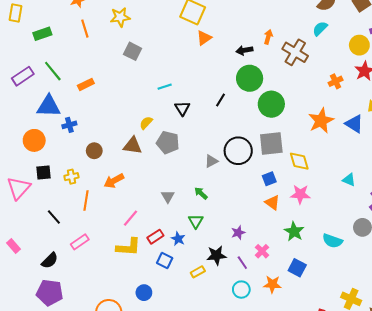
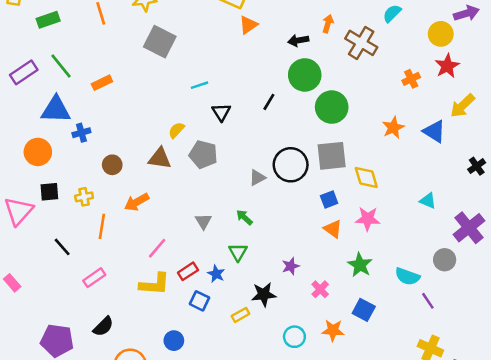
gray square: (133, 51) -> (160, 42), size x1.4
orange star: (321, 121) -> (393, 128), size x0.7
black semicircle: (50, 261) -> (103, 326), moved
purple line: (242, 263) -> (428, 301), moved

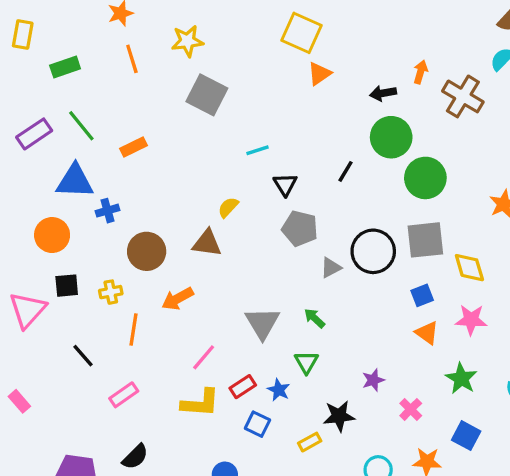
gray pentagon: (203, 155) -> (300, 228), moved
brown circle: (112, 165) -> (147, 251), size x1.5
gray triangle: (203, 221) -> (262, 323), size x1.6

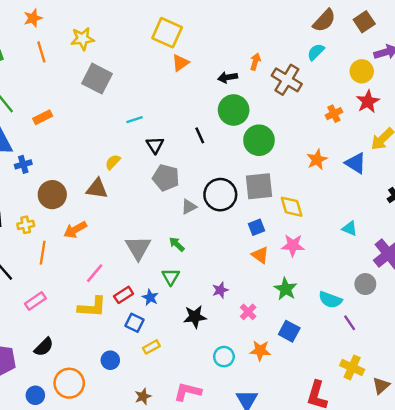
black line: (345, 171) -> (200, 135), turned -56
yellow rectangle: (310, 442) -> (151, 347), moved

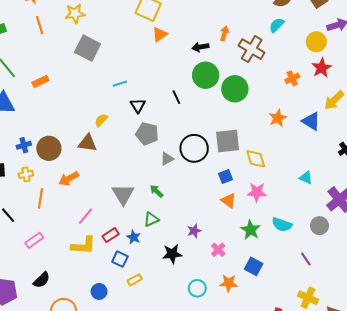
green circle: (259, 140) -> (235, 89), moved
blue cross: (23, 164) -> (24, 145), moved
green triangle: (171, 277) -> (151, 219), turned 35
cyan semicircle: (330, 300) -> (282, 225), moved

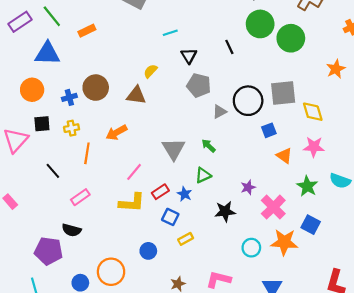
brown circle: (49, 148) -> (96, 88), moved
blue square: (225, 177) -> (269, 130), moved
pink cross: (218, 250) -> (273, 207), size x1.6
black semicircle: (42, 280) -> (72, 230), moved, turned 60
orange star: (229, 283) -> (284, 242), size x1.4

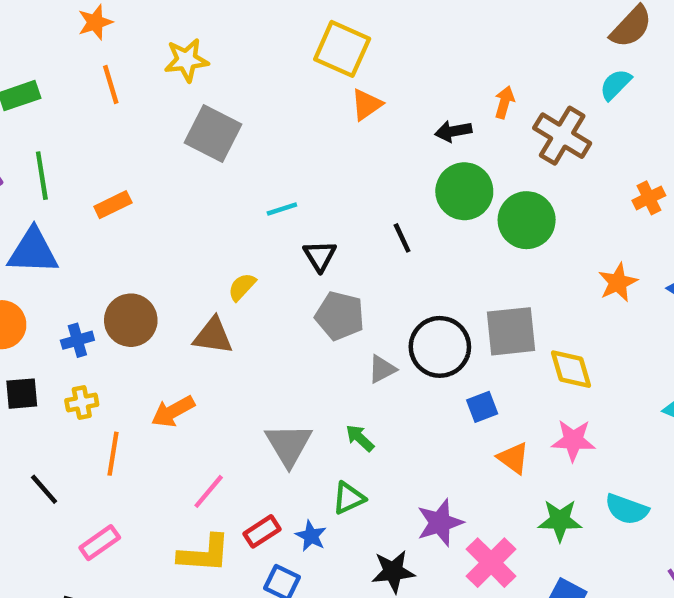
green line: (52, 16) -> (42, 176), turned 30
green star: (307, 186) -> (560, 520), turned -30
purple star: (248, 187) -> (440, 523), size x1.5

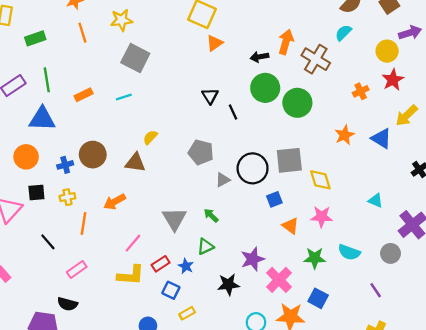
orange arrow: (504, 102) -> (286, 42), size x1.5
cyan line: (282, 209) -> (124, 97), moved
black triangle: (320, 256) -> (210, 96), moved

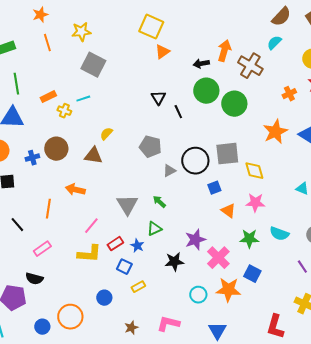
orange star: (345, 135) -> (275, 132), size x1.4
yellow cross: (67, 197) -> (64, 111), moved, turned 32
orange arrow: (115, 202) -> (75, 190), turned 42

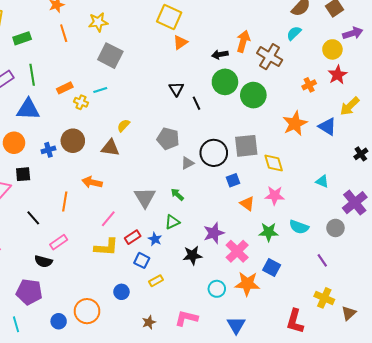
black semicircle: (34, 279) -> (43, 261), moved

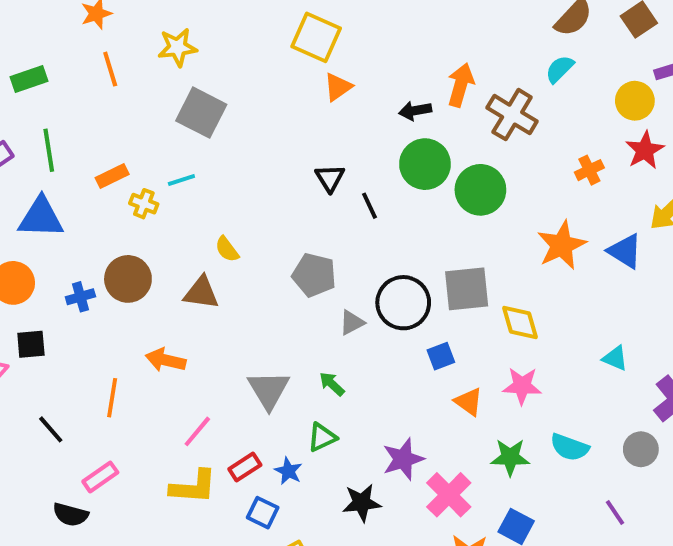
yellow semicircle: (124, 126) -> (227, 249), turned -80

